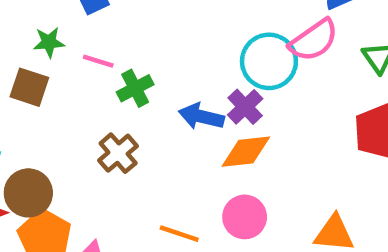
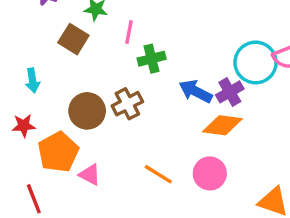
pink line: (98, 61) -> (129, 32), turned 70
brown circle: (28, 193) -> (87, 111), moved

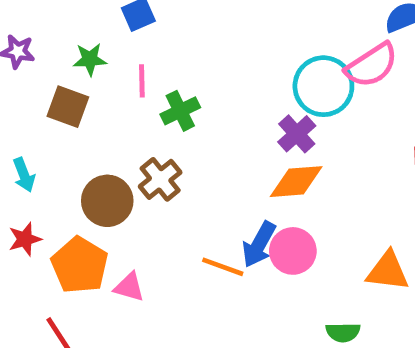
blue arrow: (196, 91) -> (259, 244), moved, turned -76

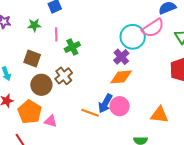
brown square: (68, 107) -> (32, 58), moved

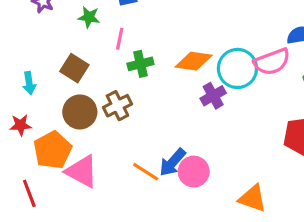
orange diamond: (121, 77) -> (194, 61), moved
pink triangle: (51, 121) -> (82, 171), size x1.6

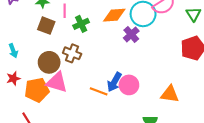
brown square: (74, 68) -> (46, 26), moved
brown cross: (117, 106) -> (72, 53), turned -30
orange pentagon: (53, 150) -> (37, 90), turned 30
pink triangle: (82, 171) -> (57, 82), moved

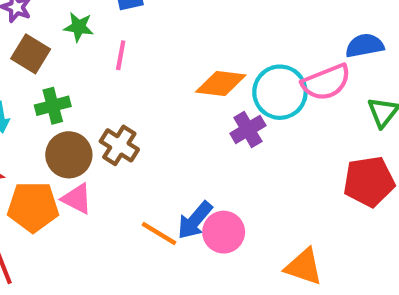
green cross: (81, 24) -> (53, 106), moved
brown square: (46, 26) -> (31, 54), moved
pink triangle: (57, 82) -> (77, 199), size x0.7

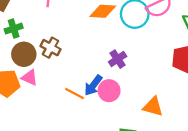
purple cross: (248, 129) -> (118, 59), moved

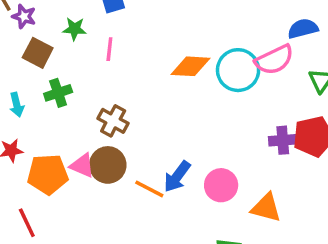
brown circle: (24, 54) -> (108, 165), moved
purple cross: (118, 59) -> (283, 140), moved, turned 30
pink circle: (109, 91) -> (221, 185), moved

